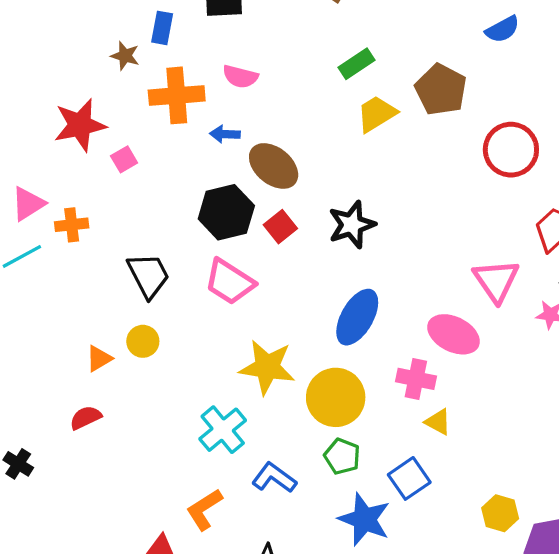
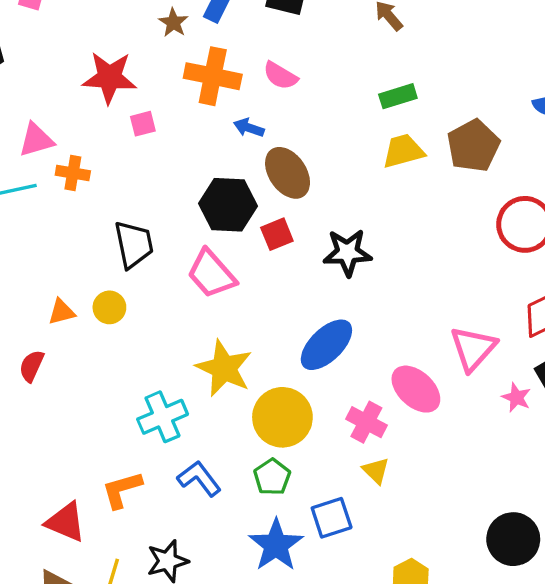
red semicircle: (86, 418) -> (32, 366), turned -56

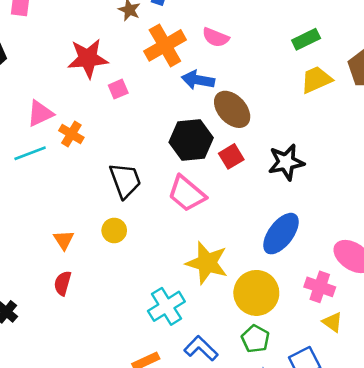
orange cross: (213, 76) -> (165, 45), turned -33
blue arrow: (249, 128) -> (198, 80), size x1.4
orange cross: (73, 173) -> (71, 134), turned 30
orange triangle: (62, 312) -> (64, 240), moved, turned -40

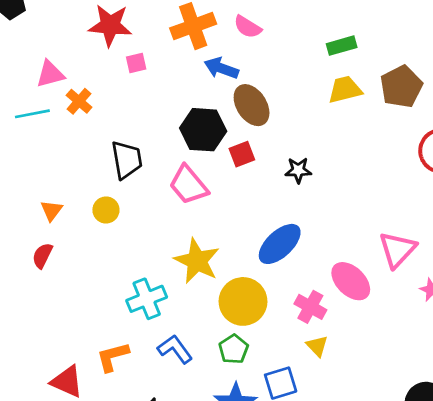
black star: (286, 162) -> (298, 170), size x0.7

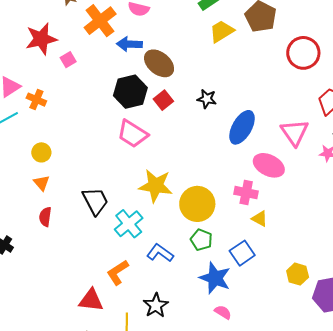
black trapezoid: (127, 160) -> (95, 201), moved
black star: (298, 170) -> (207, 99), turned 30
yellow circle: (106, 210) -> (41, 152), moved
blue ellipse: (280, 244) -> (242, 127), moved

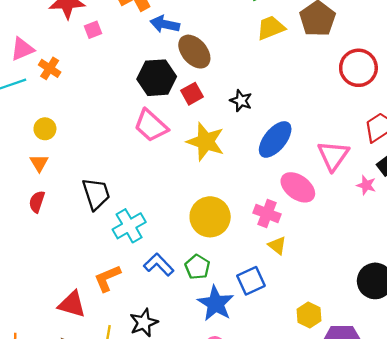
yellow star: (156, 186) -> (206, 142), moved
green pentagon: (201, 240) -> (197, 267), moved

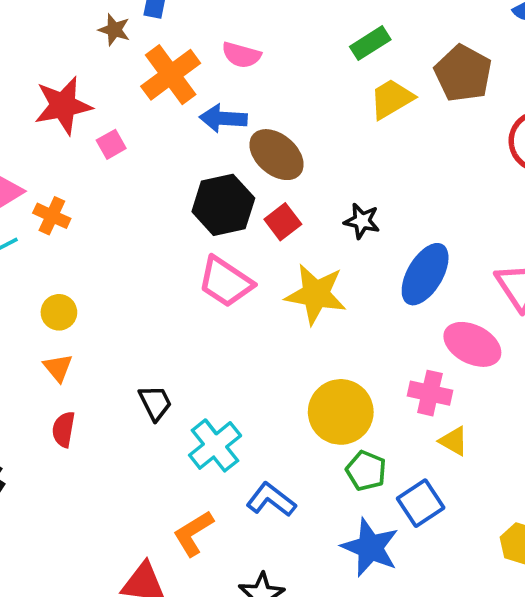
black trapezoid: (96, 194) -> (155, 403), size x0.7
green pentagon: (197, 267) -> (366, 471), moved

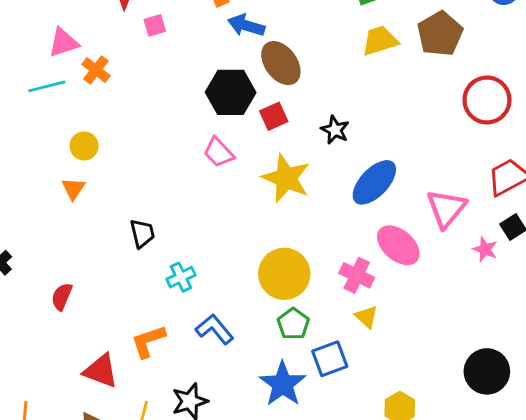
pink trapezoid: (226, 282) -> (219, 152), size x0.7
red semicircle: (64, 429) -> (62, 297), moved
cyan cross: (215, 445) -> (181, 277), size x0.7

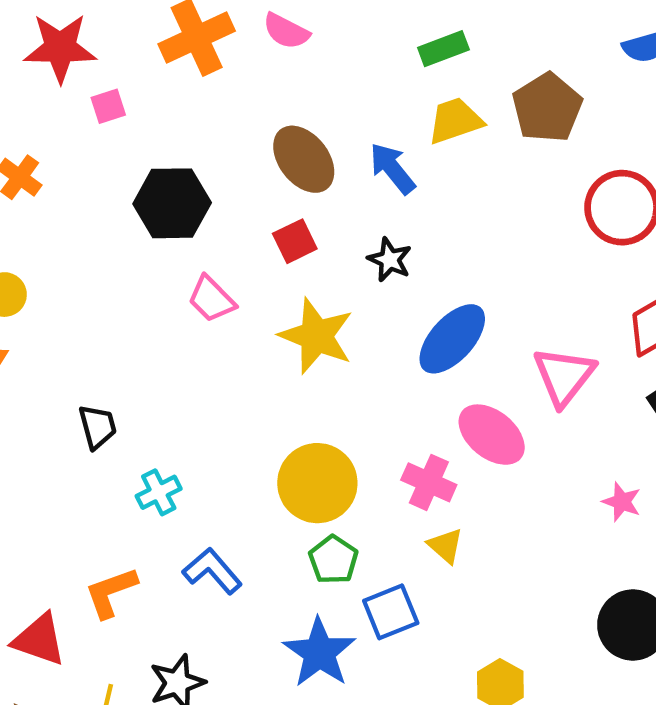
blue arrow: (246, 25) -> (392, 168), moved, turned 36
black hexagon: (231, 92) -> (172, 203), moved
pink star: (485, 249) -> (622, 502), moved

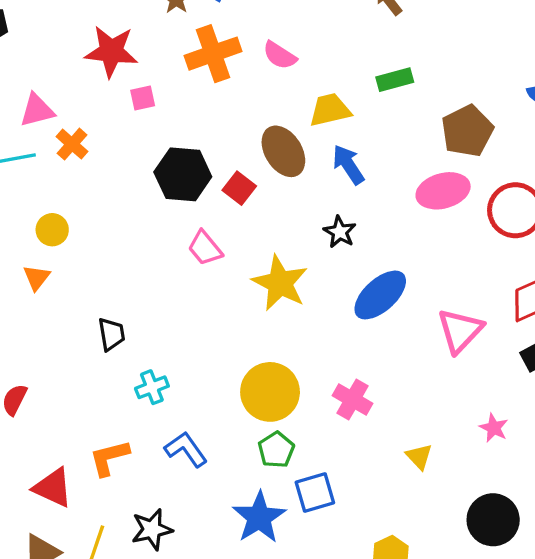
yellow trapezoid: (455, 121) -> (330, 110), moved
red square: (295, 241) -> (239, 188), moved, turned -32
pink ellipse: (492, 435) -> (443, 191), moved, turned -60
yellow triangle: (445, 546) -> (419, 457), moved

